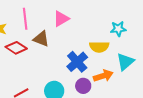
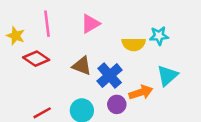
brown triangle: (41, 39) -> (82, 66), moved
yellow semicircle: (99, 47) -> (134, 44), moved

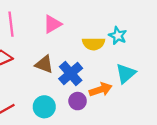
cyan star: (159, 36) -> (118, 36), turned 30

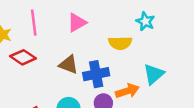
cyan star: (118, 36) -> (145, 21), moved
blue cross: (71, 74) -> (96, 74), turned 30

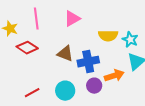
cyan star: (145, 21) -> (130, 40), moved

